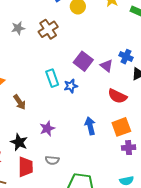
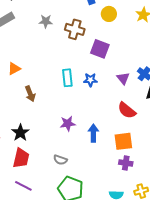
brown cross: (48, 29) -> (75, 29), turned 36
purple square: (83, 61) -> (100, 49), moved, turned -30
blue star: (71, 86) -> (90, 80), moved
purple star: (47, 128) -> (68, 124), moved
gray semicircle: (52, 160) -> (60, 160), moved

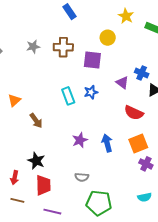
yellow circle: (109, 14) -> (108, 38), moved
purple cross: (126, 163) -> (146, 164), turned 32

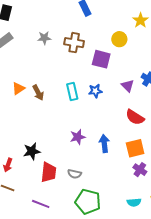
brown arrow: (36, 121) -> (38, 93), moved
black star: (36, 161) -> (32, 151), turned 30
red trapezoid: (43, 185) -> (49, 172), moved

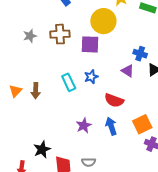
yellow circle: (119, 39) -> (103, 21), size x1.6
purple triangle: (128, 86) -> (128, 71), moved
brown arrow: (38, 93) -> (36, 91), turned 42
red semicircle: (135, 117) -> (114, 100), moved

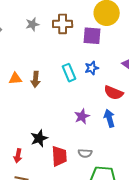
orange triangle: (15, 91) -> (15, 79), turned 40

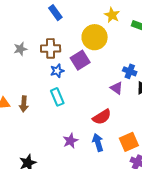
purple square: (92, 36) -> (80, 60), turned -36
blue star: (92, 68) -> (57, 71), moved
red semicircle: (114, 93) -> (102, 117), turned -54

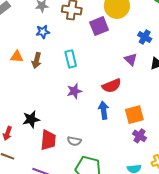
blue star: (57, 71) -> (43, 32), moved
blue cross: (130, 71) -> (145, 37), moved
purple star: (70, 141) -> (74, 91), moved

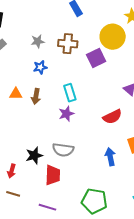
purple star: (74, 91) -> (66, 114), moved
blue arrow: (104, 110) -> (110, 157), moved
gray semicircle: (74, 141) -> (63, 150), moved, size x1.5

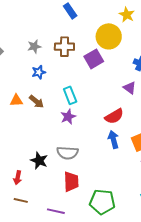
brown arrow: (36, 96) -> (36, 102), turned -56
black star: (34, 155) -> (39, 161), turned -30
blue arrow: (110, 157) -> (113, 139), moved
red trapezoid: (53, 175) -> (71, 182), moved

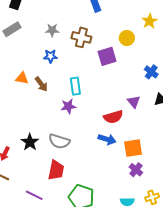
yellow circle: (109, 36) -> (127, 38), size x0.6
purple triangle: (130, 88) -> (134, 102), moved
blue arrow: (113, 139) -> (107, 139), turned 108

